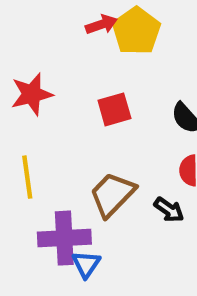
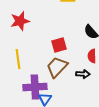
red square: (114, 109) -> (59, 45), moved
black arrow: (169, 210) -> (83, 74), turned -32

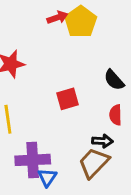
brown trapezoid: (57, 67) -> (94, 163), moved

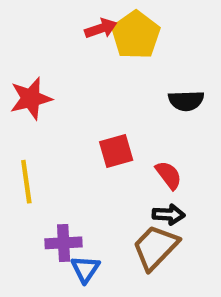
black semicircle: (114, 80) -> (186, 101), moved, turned -50
red semicircle: (116, 115) -> (169, 175), moved, turned 144
purple cross: (33, 160) -> (64, 243), size x0.7

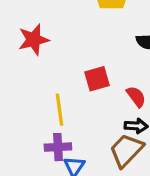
yellow line: (26, 182) -> (60, 110), moved

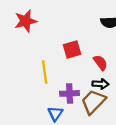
purple cross: (58, 147) -> (70, 93), moved

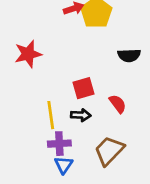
black arrow: (100, 84) -> (81, 115), moved
purple cross: (70, 93) -> (59, 144), moved

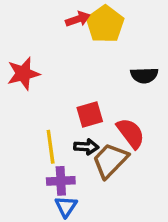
red semicircle: (118, 104) -> (131, 133), size x1.4
brown trapezoid: (109, 151) -> (110, 160), moved

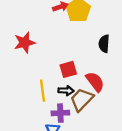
black semicircle: (144, 75) -> (104, 44), turned 96
purple cross: (61, 181) -> (60, 113), moved

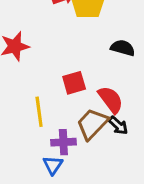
black semicircle: (104, 44) -> (123, 48), turned 102
black arrow: (66, 91) -> (118, 125), moved, turned 40

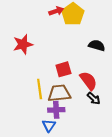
brown trapezoid: (92, 124) -> (59, 93), moved, turned 40

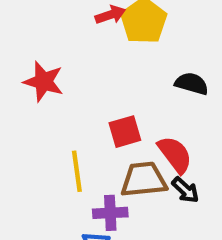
red star: (23, 44) -> (44, 82), turned 30
brown trapezoid: (59, 93) -> (144, 180), moved

